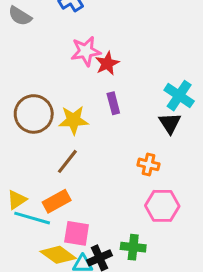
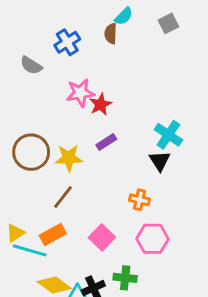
gray semicircle: (20, 16) -> (31, 65), moved
purple rectangle: (113, 103) -> (106, 142), turned 72
pink square: (77, 233) -> (102, 237), moved, turned 35

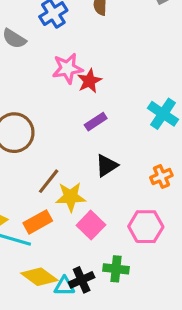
yellow star: (69, 158) -> (71, 197), moved
black triangle: (160, 161) -> (107, 166), moved, turned 30
orange cross: (140, 200) -> (161, 176), moved, turned -36

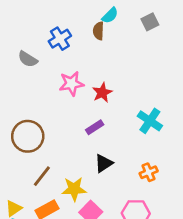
red star: (89, 81) -> (102, 93), moved
brown line: (49, 181) -> (42, 176), moved

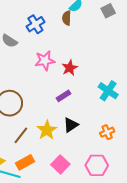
yellow star: (74, 189) -> (47, 130), moved, turned -30

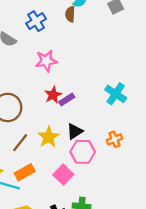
red star: (70, 68) -> (53, 95), moved
pink hexagon: (97, 165) -> (83, 152), moved

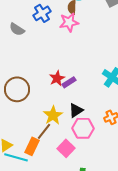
pink star: (46, 61) -> (69, 22), moved
brown line: (20, 143) -> (44, 131), moved
orange rectangle: (25, 172) -> (32, 146), turned -36

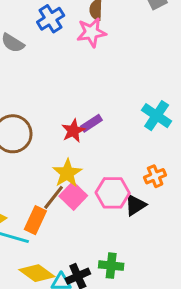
red star: (57, 78) -> (73, 131), moved
black triangle: (76, 110) -> (135, 205), moved
pink square: (66, 148) -> (73, 196), moved

